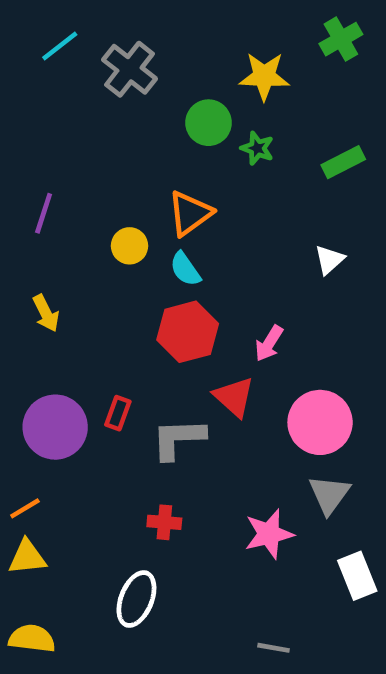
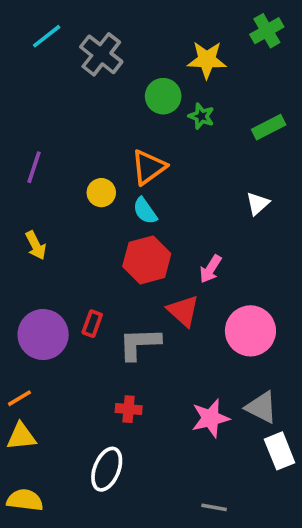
gray triangle: (329, 494) -> (261, 407), moved, turned -39

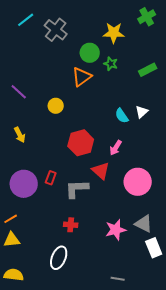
purple line: (34, 167) -> (19, 92), turned -66
orange triangle: (149, 167) -> (82, 77), moved
cyan semicircle: (145, 211) -> (122, 116), moved

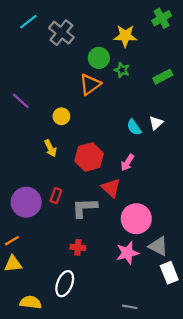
yellow arrow: (20, 135) -> (50, 148), moved
pink circle: (138, 182) -> (136, 219), moved
yellow semicircle: (14, 275) -> (31, 302), moved

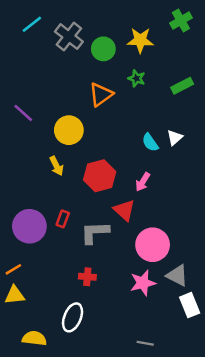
green circle: (99, 58) -> (103, 49), moved
yellow circle: (61, 116) -> (69, 130), size x1.5

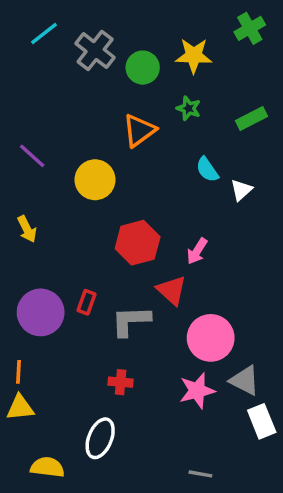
cyan semicircle: (150, 142) -> (207, 170), moved
yellow arrow: (57, 166) -> (27, 229), moved
orange line: (13, 269) -> (18, 372), turned -56

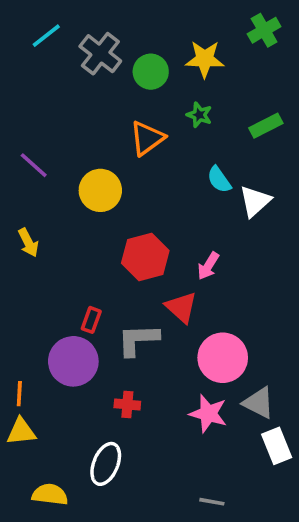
white triangle: (241, 190) -> (255, 201), size x1.4
purple circle: (41, 312) -> (73, 361), moved
pink star: (197, 391) -> (208, 414), turned 30

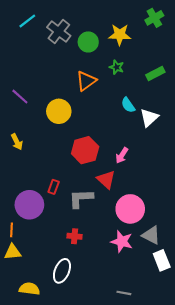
purple circle: (73, 361) -> (29, 205), moved

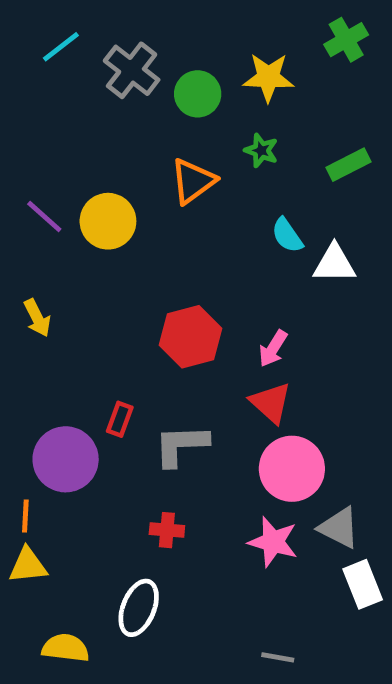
yellow circle: (59, 111) -> (108, 221), moved
white triangle: (149, 118) -> (334, 264), turned 42
red triangle: (106, 180) -> (271, 403), moved

